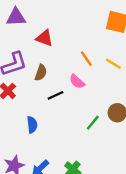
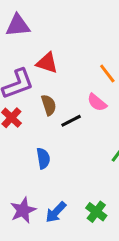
red triangle: (44, 38) -> (47, 63), moved
brown semicircle: (41, 73) -> (49, 105), moved, turned -35

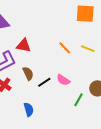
pink semicircle: (97, 102) -> (63, 80), moved

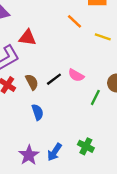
orange line: (65, 48) -> (75, 21), moved
brown semicircle: (28, 74) -> (32, 82), moved

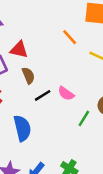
brown semicircle: (32, 82) -> (28, 76), moved
blue semicircle: (38, 112) -> (22, 128), size x1.5

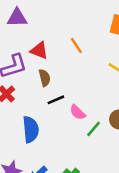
orange line: (70, 37) -> (76, 46), moved
pink semicircle: (66, 93) -> (78, 112), moved

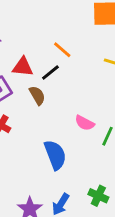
black line: (56, 100) -> (50, 72), moved
blue semicircle: (31, 129) -> (55, 155), moved

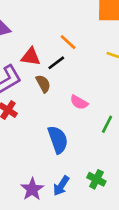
pink semicircle: (85, 123) -> (79, 102), moved

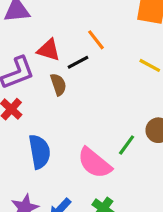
pink semicircle: (79, 102) -> (95, 163), moved, size x1.6
blue semicircle: (58, 140) -> (39, 152), moved

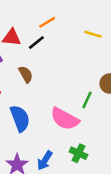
orange line: (96, 40) -> (47, 22), turned -72
brown semicircle: (58, 84) -> (26, 74), moved

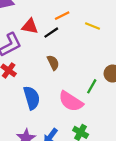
yellow line: (93, 34) -> (92, 26), moved
brown semicircle: (26, 74) -> (53, 63), moved

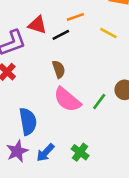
blue semicircle: (32, 98) -> (28, 121), moved
pink semicircle: (71, 101) -> (67, 100), moved

